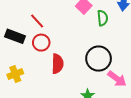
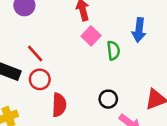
black circle: (99, 59) -> (108, 99), size x0.6

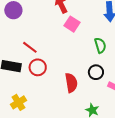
green semicircle: (113, 51) -> (100, 45), moved
red semicircle: (59, 105) -> (71, 83), moved

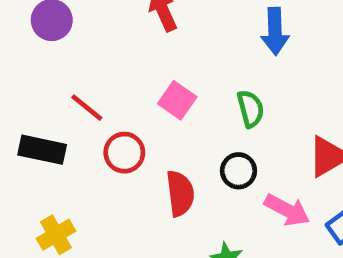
pink square: (72, 24) -> (177, 100), moved
red circle: (38, 67) -> (124, 153), moved

